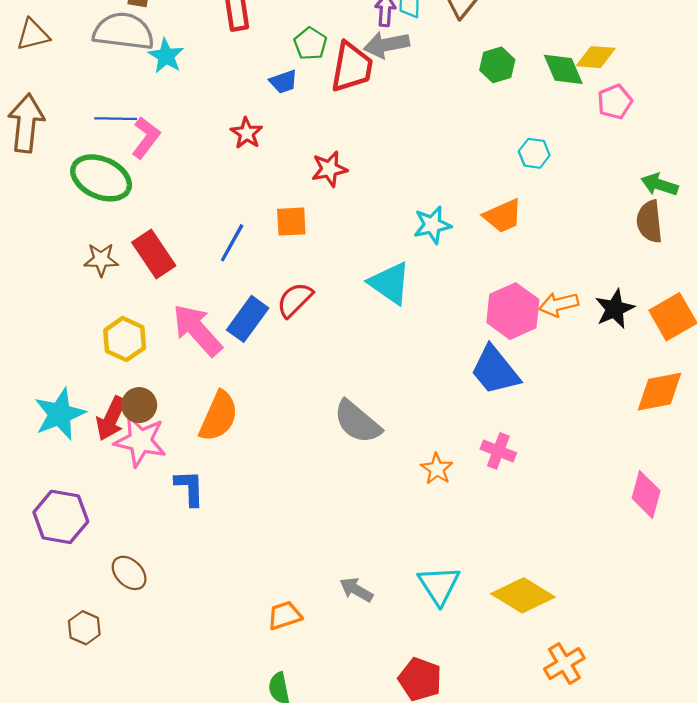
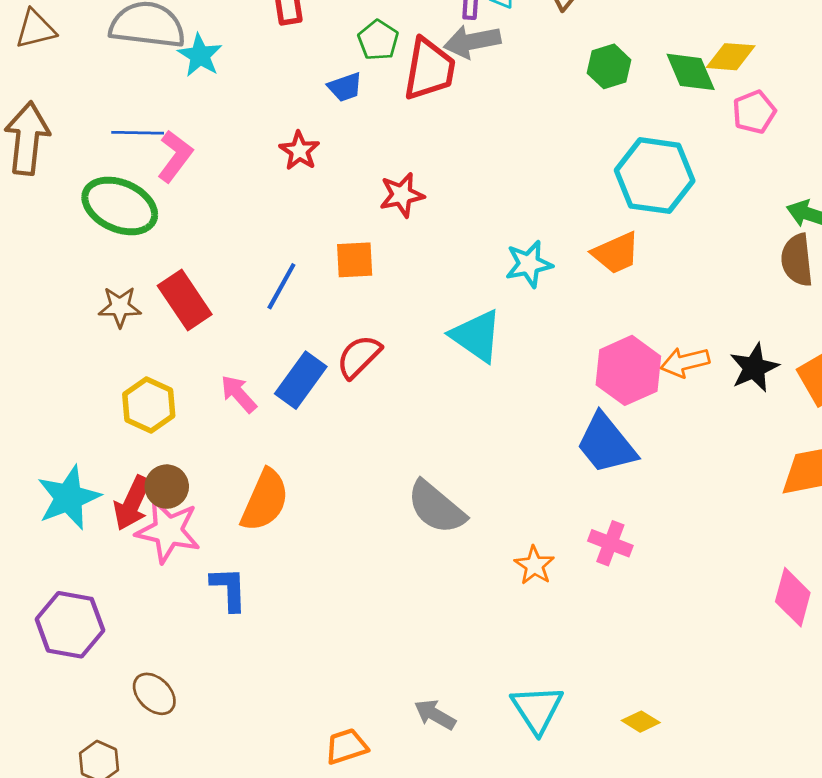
cyan hexagon: (534, 153) -> (655, 176), size x2.0
pink arrow: (197, 330) -> (239, 394), size x0.6
yellow diamond: (523, 595) -> (641, 722), size x0.5

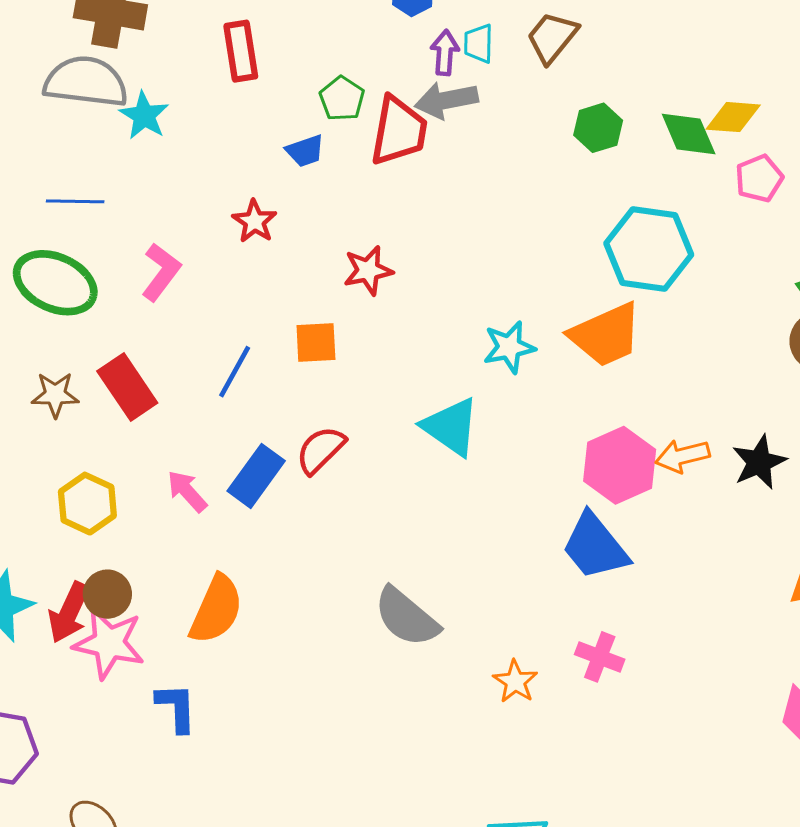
pink L-shape: (175, 156) -> (161, 272), moved
orange trapezoid: (616, 253) -> (606, 335), size x1.4

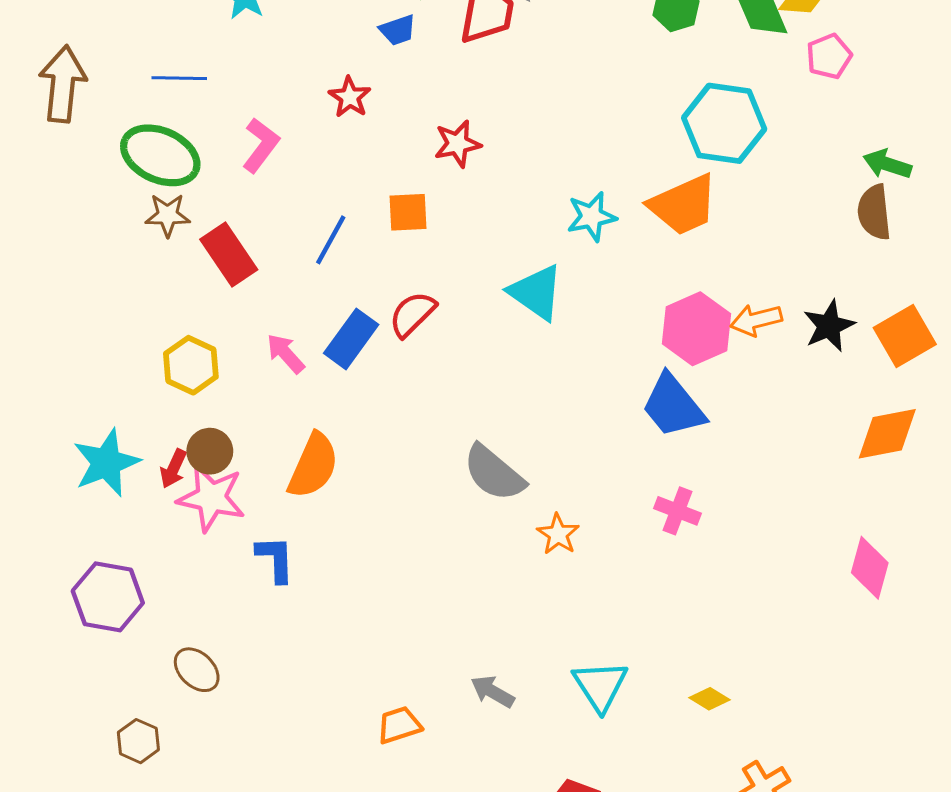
brown star: (55, 395) -> (168, 215), moved
red arrow: (69, 612) -> (173, 469), size x0.7
orange star: (515, 681) -> (558, 534), moved

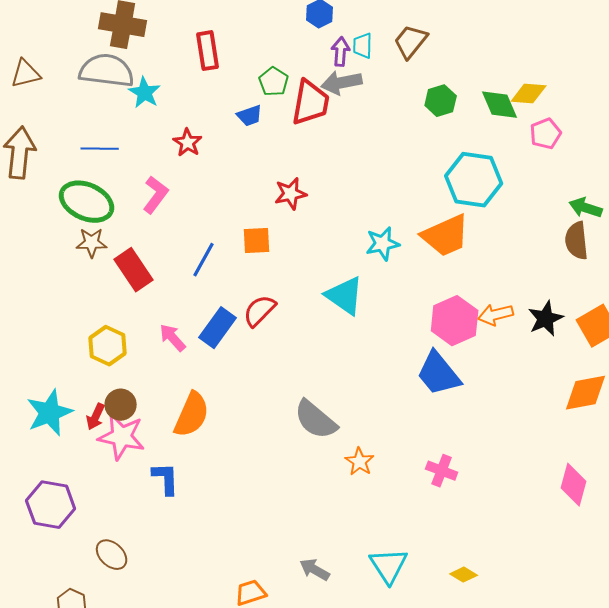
red star: (350, 97) -> (188, 143), moved
pink cross: (677, 511) -> (442, 471), moved

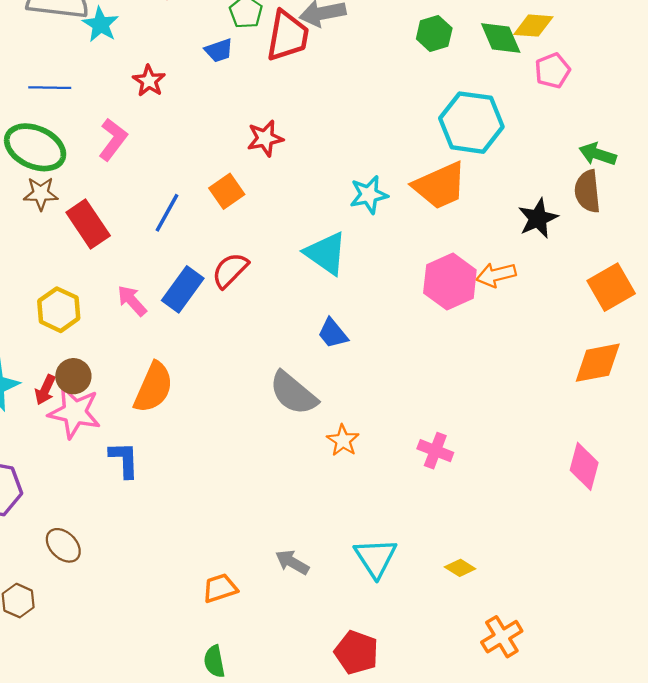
orange square: (257, 241) -> (227, 191), turned -32
black star: (546, 319) -> (538, 218), moved
blue trapezoid: (439, 374) -> (333, 333), moved, size x0.6

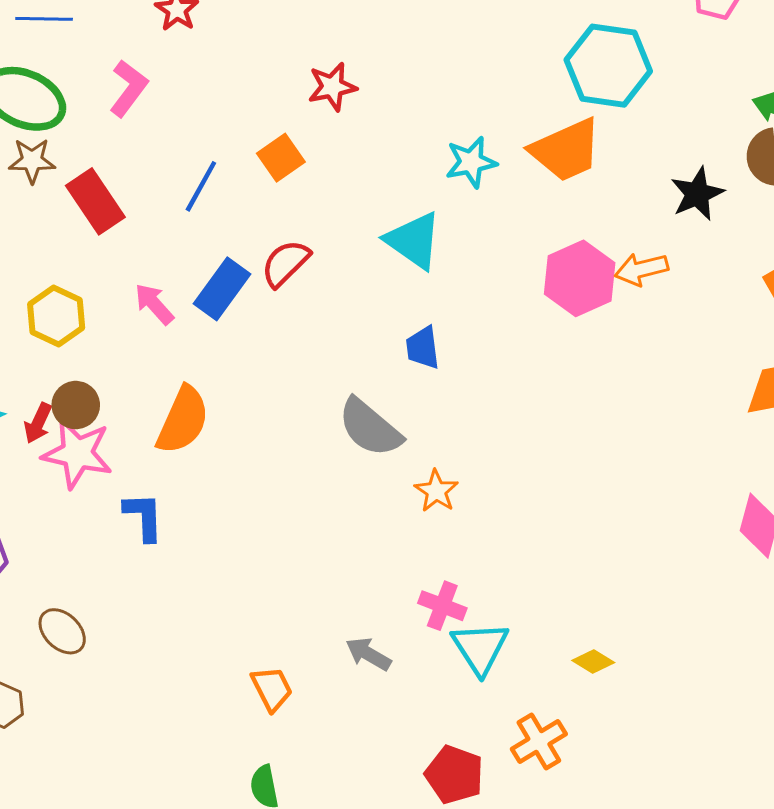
blue trapezoid: (333, 333) -> (423, 348), turned 32
pink cross: (435, 451) -> (442, 606), moved
orange trapezoid: (220, 588) -> (272, 689), turned 81
orange cross: (502, 637) -> (539, 741), moved

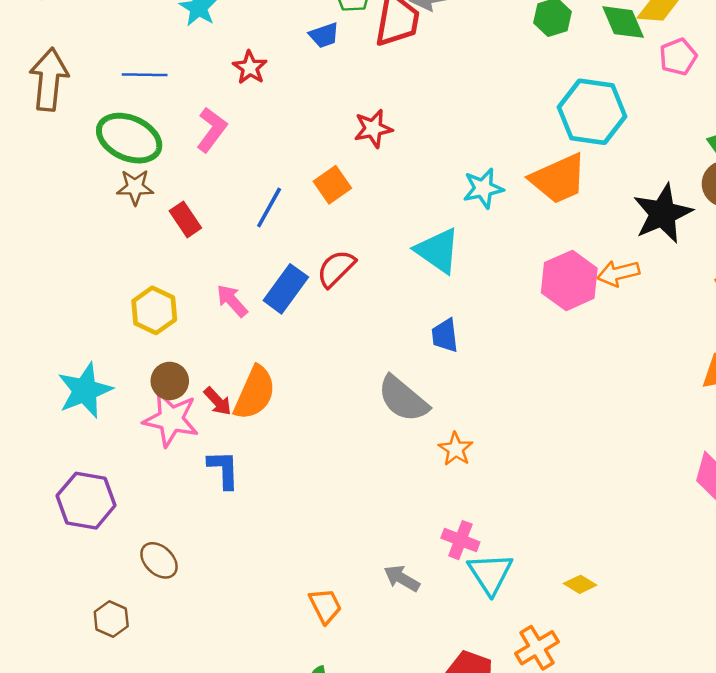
black star: (697, 194) -> (663, 213), size x1.4
red rectangle: (95, 201) -> (185, 219), size x0.7
red arrow: (38, 423) -> (218, 401), moved, turned -68

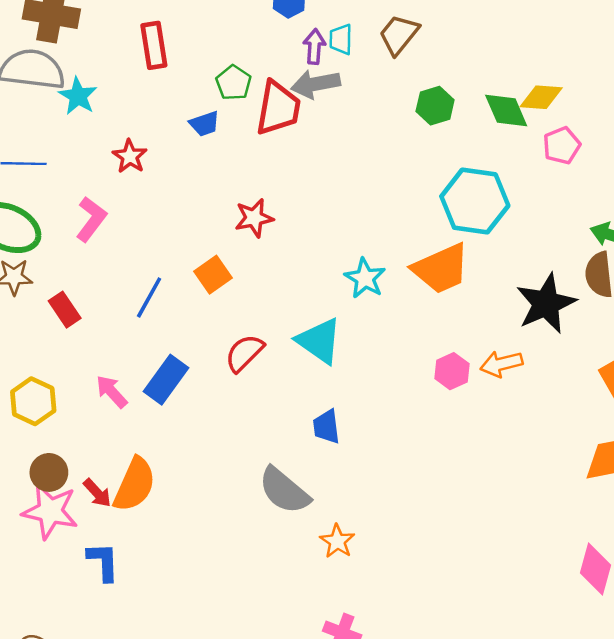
cyan star: (483, 188) -> (365, 278), turned -30
red semicircle: (336, 268) -> (244, 353), moved
pink hexagon: (569, 280) -> (452, 371), size x0.6

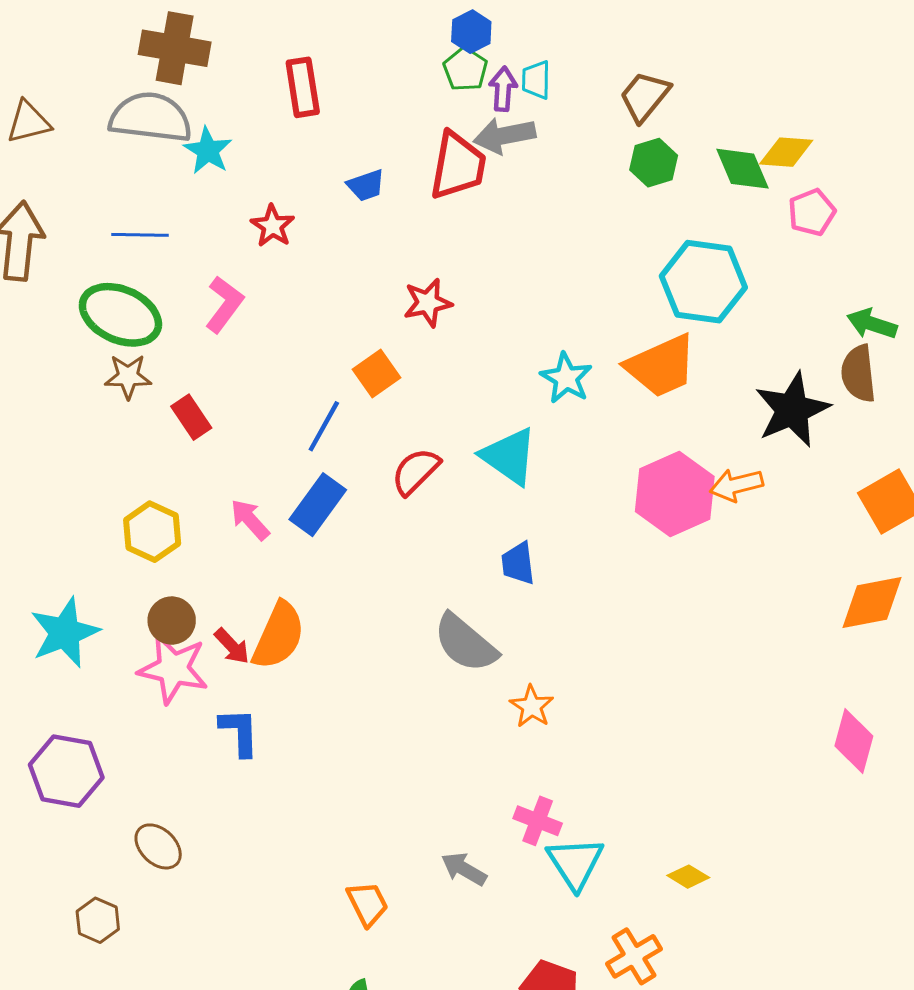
brown trapezoid: (399, 35) -> (645, 96), moved
green pentagon: (234, 83) -> (465, 69), moved
blue line: (149, 298) -> (324, 426), moved
pink hexagon: (452, 371) -> (675, 494), size x1.8

